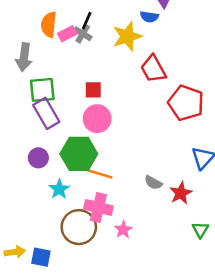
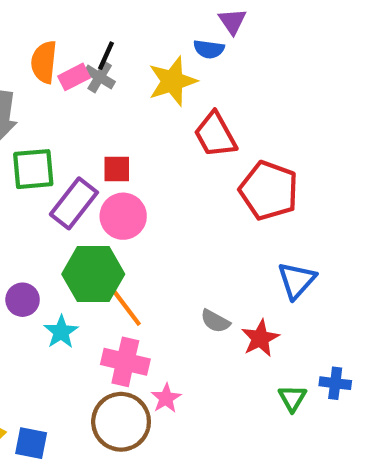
purple rectangle: (46, 113) -> (74, 203), moved, turned 68
purple circle: (38, 158) -> (23, 300), moved
orange line: (98, 174) -> (125, 306), turned 36
brown circle: (79, 227) -> (121, 422), moved

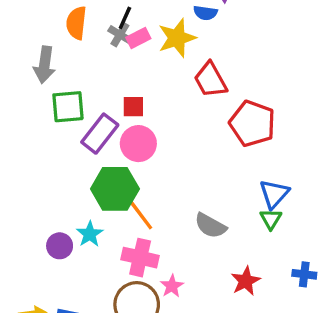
pink rectangle: (74, 77) -> (138, 38), moved
purple circle: (23, 300) -> (60, 246), moved
gray semicircle: (215, 321) -> (210, 226), size x1.4
red star: (260, 338) -> (246, 281), moved
green triangle: (292, 398) -> (271, 219), moved

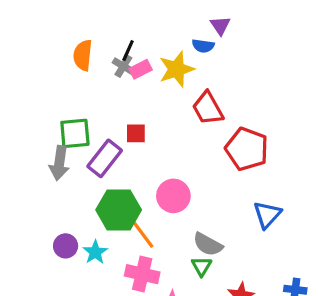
gray arrow: (45, 65) -> (59, 163), moved
pink circle: (138, 144) -> (173, 196), moved
green triangle: (271, 219) -> (202, 266), moved
purple circle: (60, 246) -> (66, 246), moved

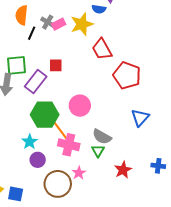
black line: (128, 51) -> (32, 33), moved
purple circle: (66, 246) -> (38, 160), moved
pink cross: (142, 274) -> (69, 145), moved

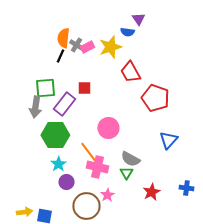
orange semicircle: (22, 15) -> (63, 38), moved
green hexagon: (45, 115) -> (55, 135), moved

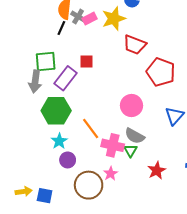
red trapezoid: (130, 72) -> (135, 45), turned -40
pink circle: (108, 128) -> (132, 106), moved
pink cross: (97, 167) -> (113, 145), moved

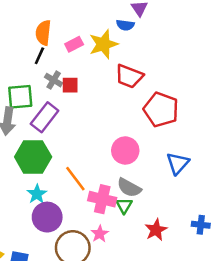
gray cross: (78, 16) -> (54, 80), moved
red square: (86, 62) -> (70, 85), moved
purple circle: (68, 160) -> (47, 217), size x1.5

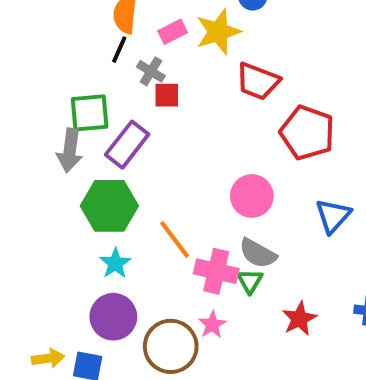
gray cross: (54, 80) -> (151, 71), moved
purple circle: (47, 217) -> (113, 317), moved

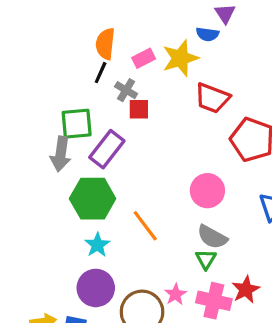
pink cross: (216, 271) -> (214, 301), moved

